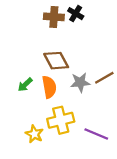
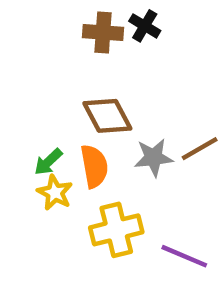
yellow star: (34, 134) -> (55, 193), moved

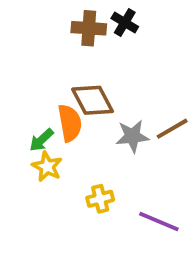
orange semicircle: (94, 166) -> (70, 123), moved
yellow cross: (116, 230) -> (100, 199), size x0.6

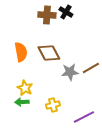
orange semicircle: (70, 123) -> (21, 52), moved
green arrow: (41, 140) -> (22, 102), moved, turned 40
purple line: (159, 222) -> (84, 117), turned -50

